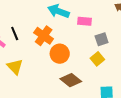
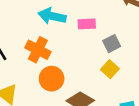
orange circle: (60, 54) -> (52, 79), moved

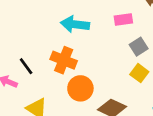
pink rectangle: (87, 24) -> (123, 20), moved

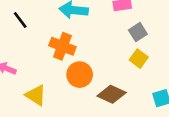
black line: (26, 66) -> (20, 20), moved

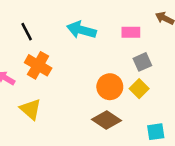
orange cross: (62, 46) -> (38, 65), moved
orange circle: (80, 75) -> (110, 87), moved

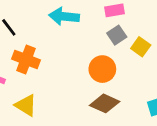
gray square: (142, 62) -> (117, 35), moved
yellow square: (139, 89) -> (141, 47), moved

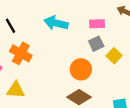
yellow triangle: (26, 105) -> (16, 90), turned -36

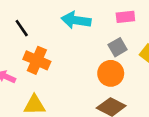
gray square: (96, 44) -> (118, 47), moved

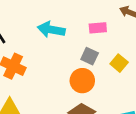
gray square: (118, 47) -> (90, 56), turned -36

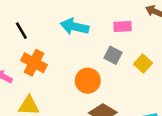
orange circle: (82, 81) -> (88, 81), moved

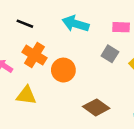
black line: (21, 31) -> (25, 24), turned -42
orange circle: (88, 81) -> (63, 70), moved

